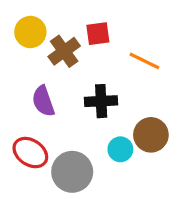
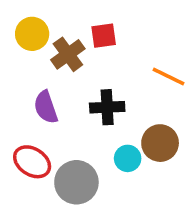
orange line: (144, 61) -> (169, 76), moved

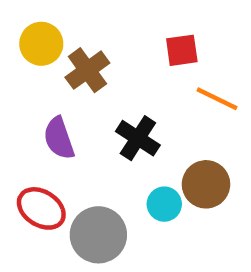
red square: (104, 36) -> (182, 50), moved
black cross: (107, 107) -> (138, 138), turned 36

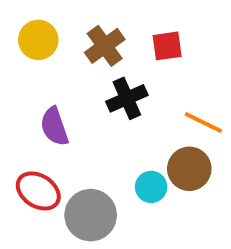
brown cross: (87, 70) -> (105, 46), moved
orange line: (217, 99) -> (203, 122), moved
black cross: (138, 138) -> (127, 98), moved, turned 33

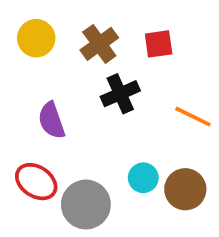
brown circle: (189, 169) -> (185, 189), moved

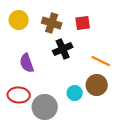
brown cross: (99, 44) -> (52, 23), turned -36
red ellipse: (36, 182) -> (19, 95), turned -30
brown circle: (185, 189) -> (97, 85), moved

